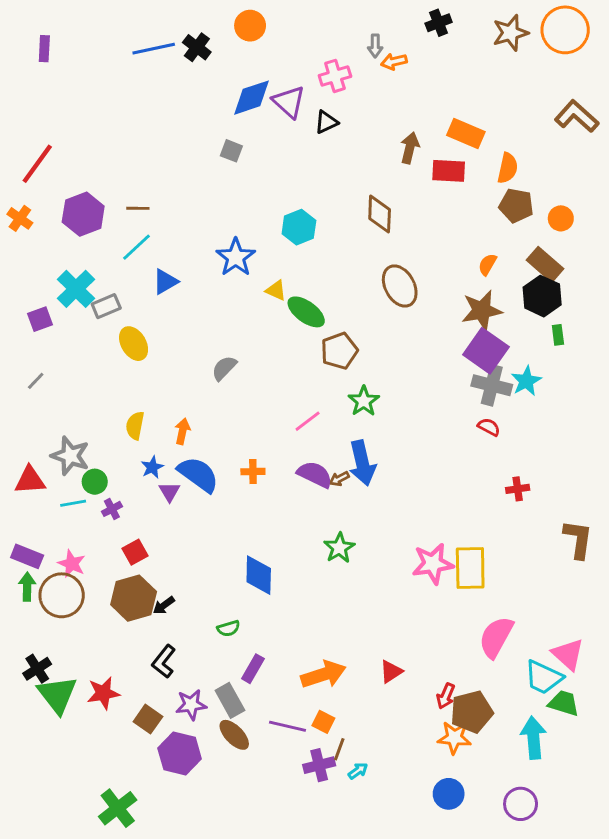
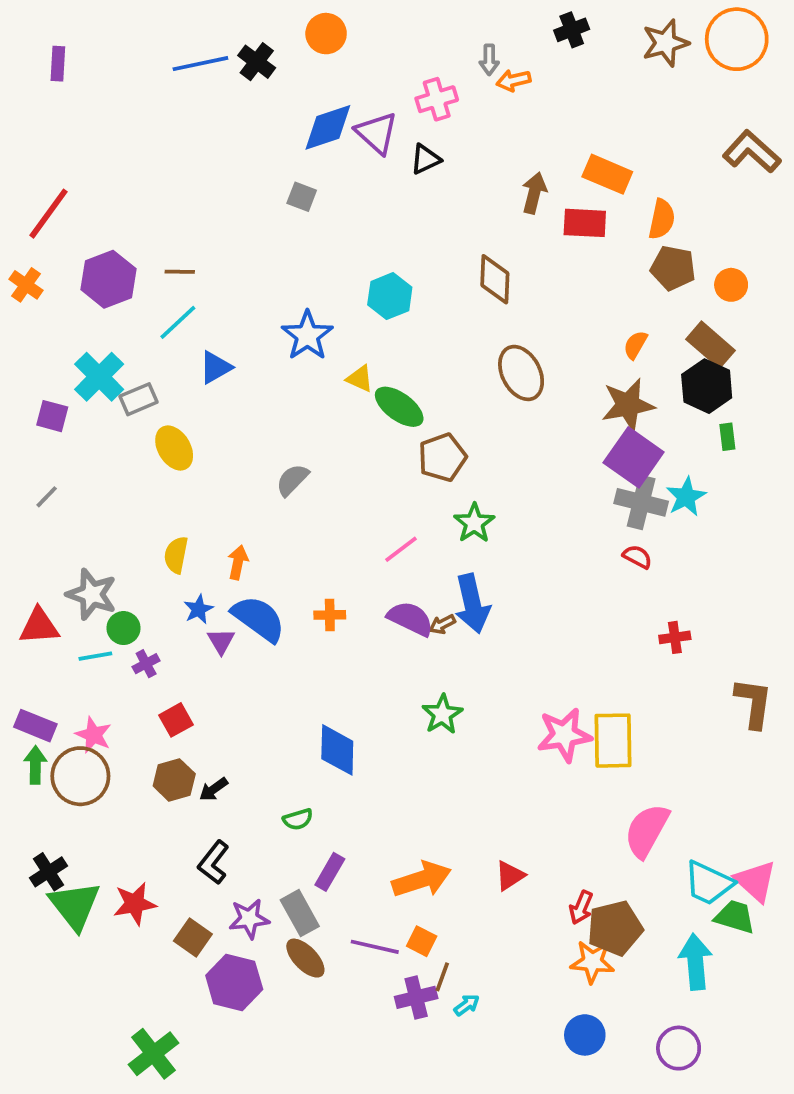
purple square: (40, 319) -> (52, 416), turned 35
brown hexagon: (134, 598) -> (174, 780), size x0.7
pink triangle: (568, 654) -> (755, 881), moved

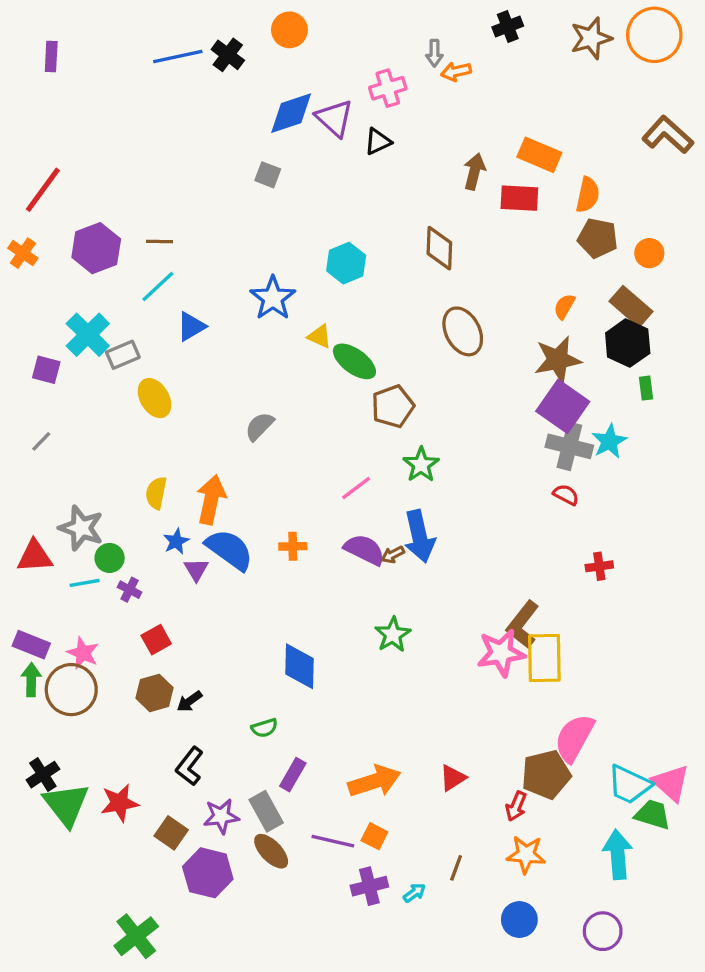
orange arrow: (238, 562) -> (211, 500), size x1.6
purple cross: (146, 664) -> (130, 590), turned -35
brown L-shape: (754, 703) -> (523, 625), moved, turned -150
brown pentagon: (615, 928) -> (546, 775), moved
brown line: (442, 977) -> (456, 868), moved

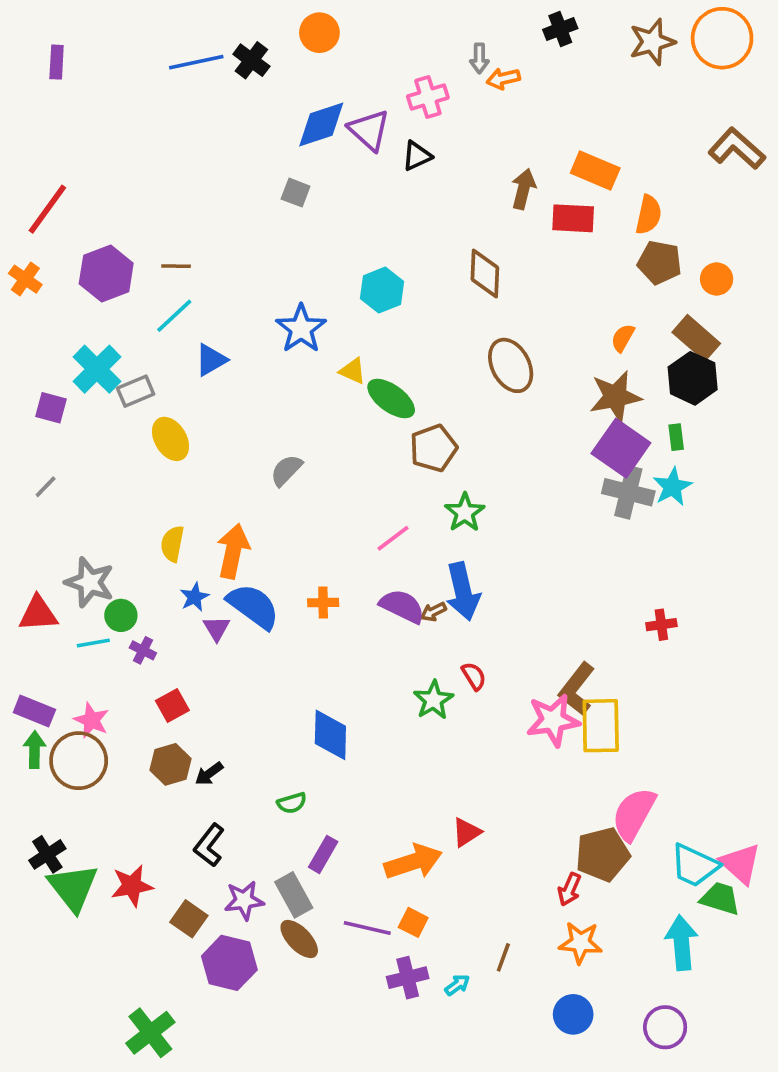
green rectangle: (646, 388) -> (676, 437), moved
red semicircle: (566, 495) -> (474, 676), moved, turned 30
red triangle: (453, 778) -> (467, 832), moved

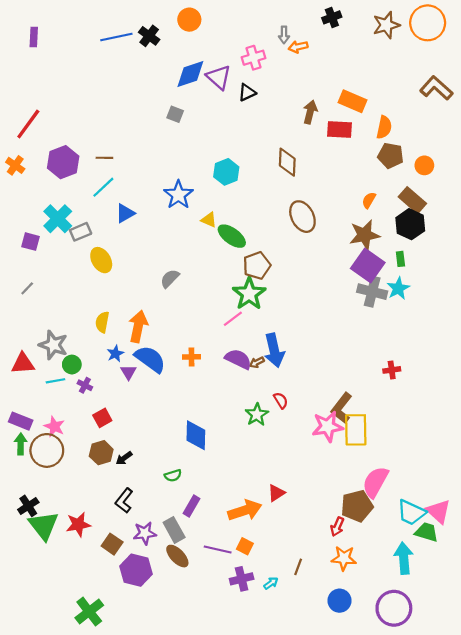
green star: (465, 512) -> (249, 294), moved, size x1.4
purple circle: (665, 1027) -> (394, 608), size x1.4

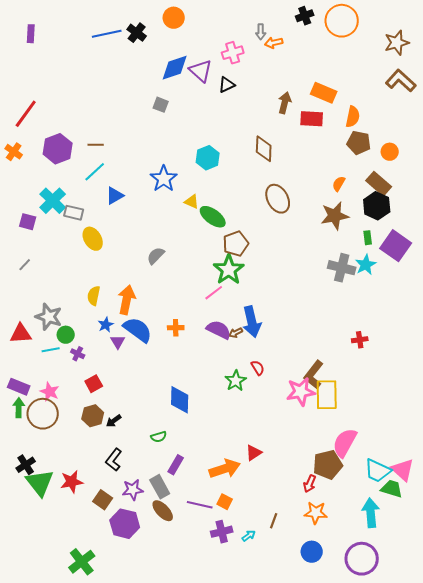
orange circle: (428, 23) -> (342, 21), moved
brown star: (386, 25) -> (397, 43), moved
gray rectangle: (81, 232) -> (74, 213), turned 36
purple square: (368, 265) -> (396, 246), moved

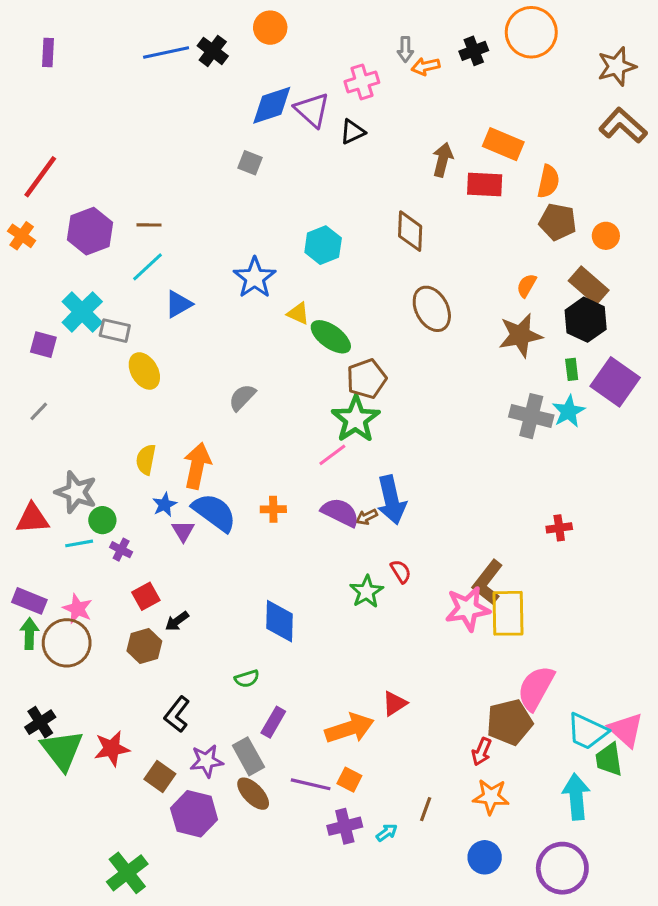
black cross: (305, 16) -> (474, 51), moved
black arrow: (114, 421) -> (177, 621), moved
green trapezoid: (392, 489) -> (609, 759), turned -115

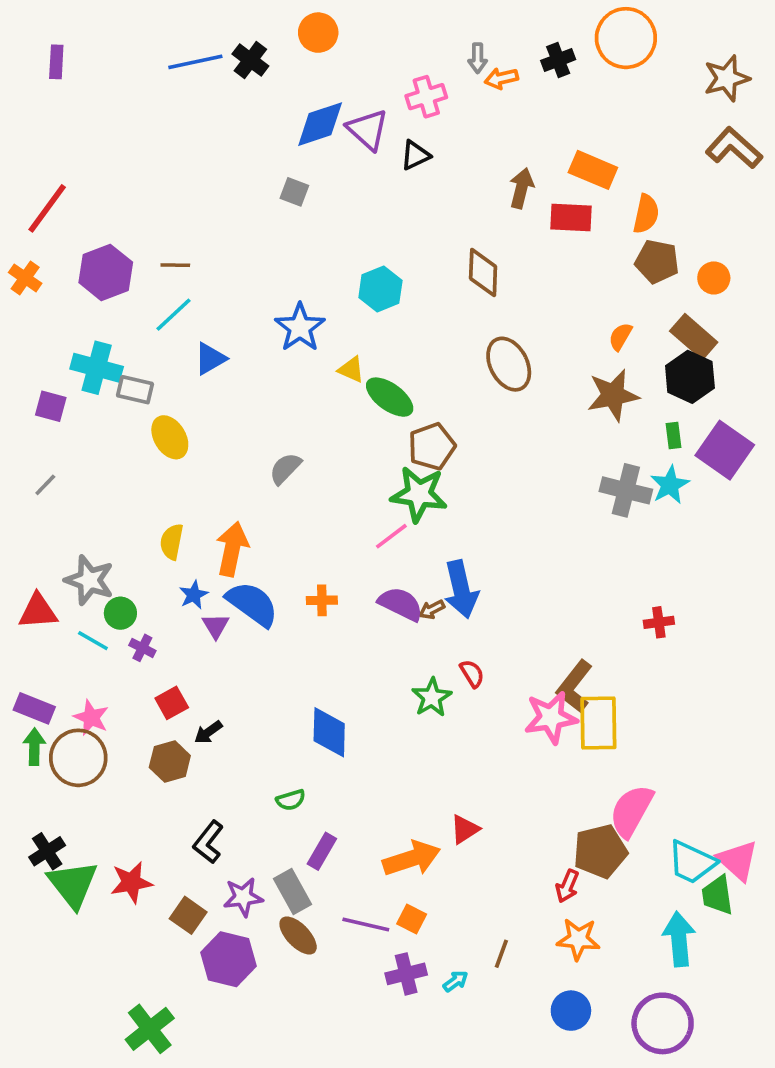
cyan cross: (82, 312) -> (97, 368), turned -30
green star: (356, 419) -> (419, 494), turned -30
cyan line: (79, 543) -> (93, 641), turned 40

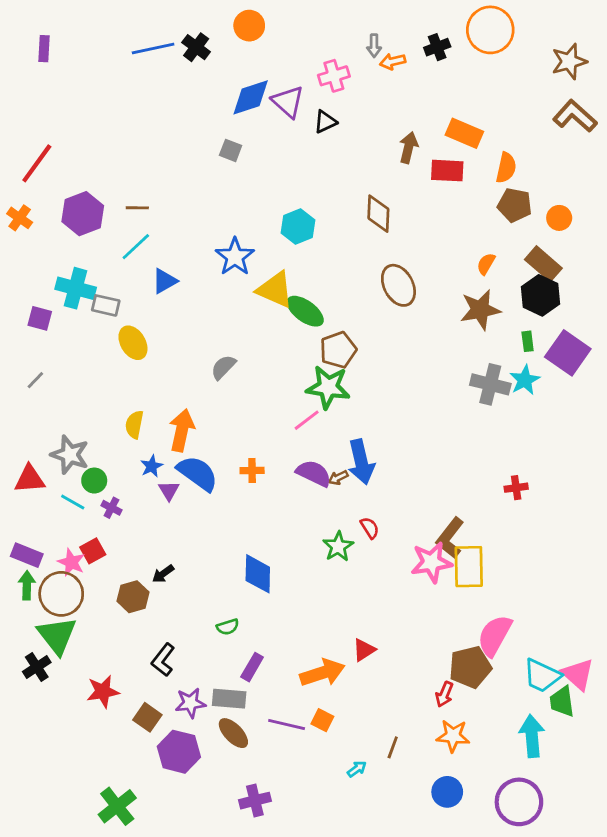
yellow triangle: (351, 370) -> (275, 290), size x1.8
red square: (172, 703) -> (93, 551), moved
green triangle: (73, 884) -> (57, 635), moved
gray rectangle: (293, 892) -> (229, 699), turned -56
purple cross: (406, 974) -> (255, 801), moved

